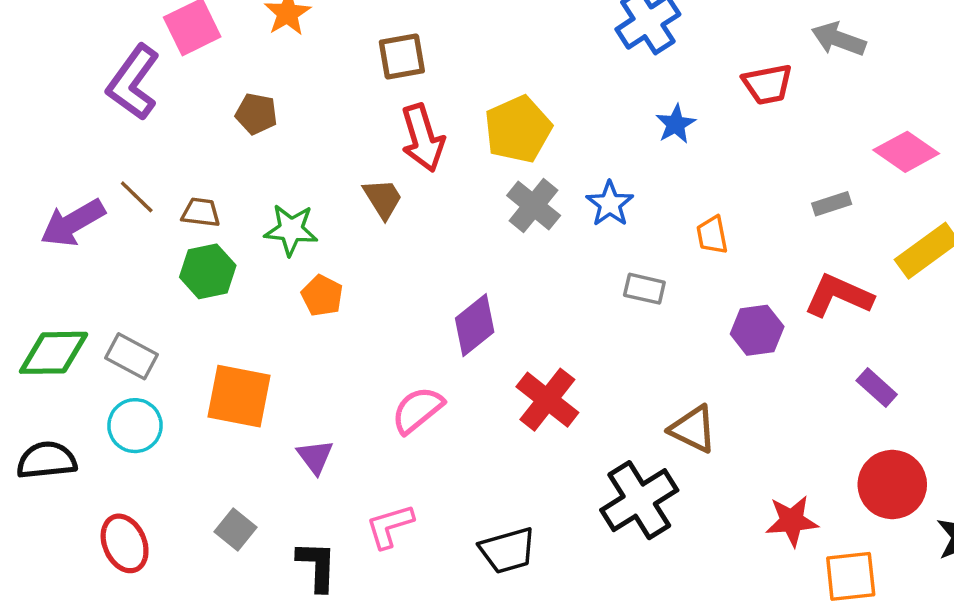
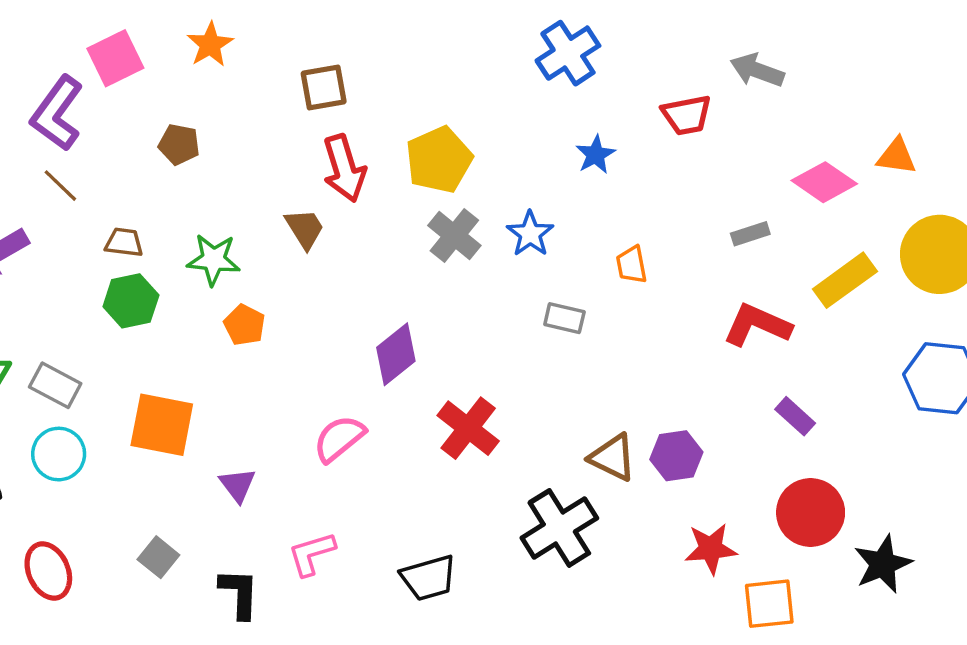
brown line: (137, 197) -> (60, 186), moved
purple hexagon: (757, 330) -> (676, 456), moved

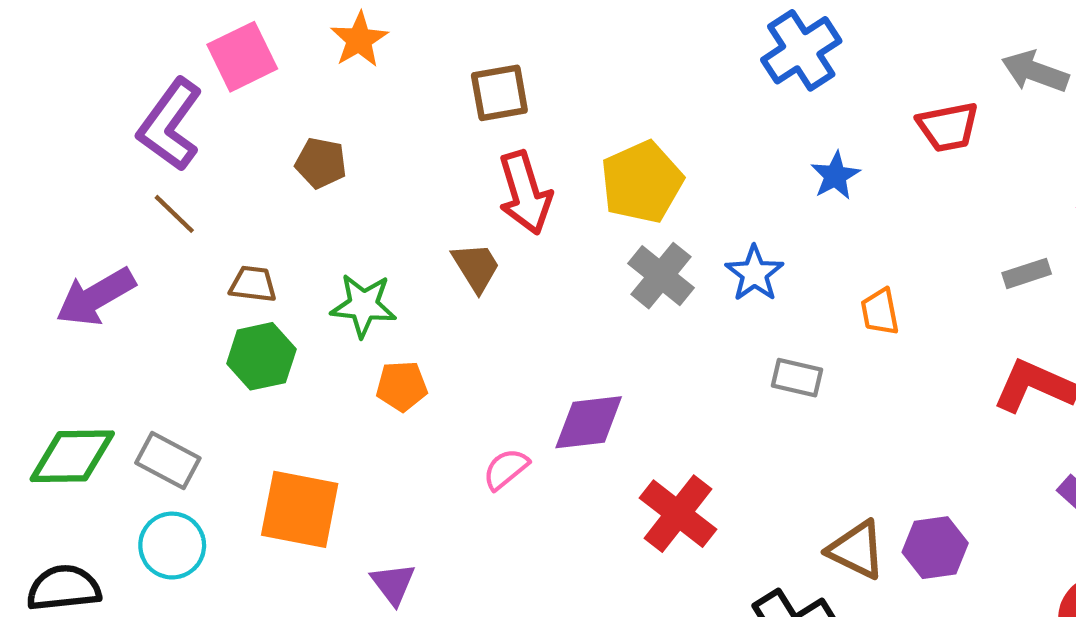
orange pentagon: (244, 325) -> (402, 386), turned -30
purple diamond: (396, 354) -> (589, 422), turned 32
pink semicircle: (339, 439) -> (506, 469), moved, size x0.7

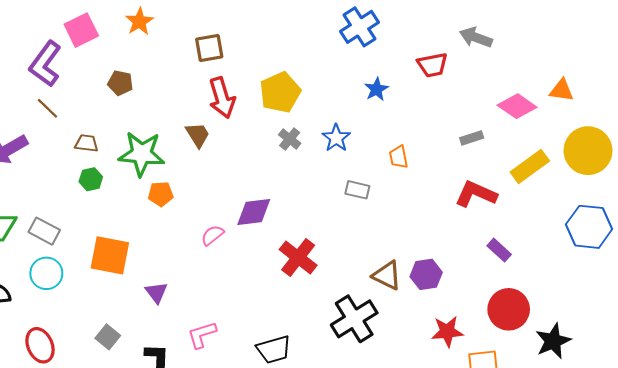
gray cross: (661, 276) -> (290, 139), size x0.7
green star: (363, 305) -> (142, 154), size x1.4
green hexagon: (261, 356) -> (91, 179), size x0.7

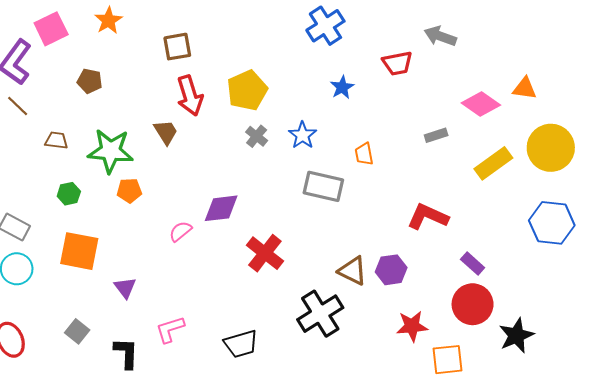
green hexagon: (91, 179) -> (69, 194), moved
gray rectangle: (357, 190) -> (323, 186), size x1.6
red L-shape: (476, 194) -> (428, 217), moved
purple rectangle: (499, 250) -> (473, 264), moved

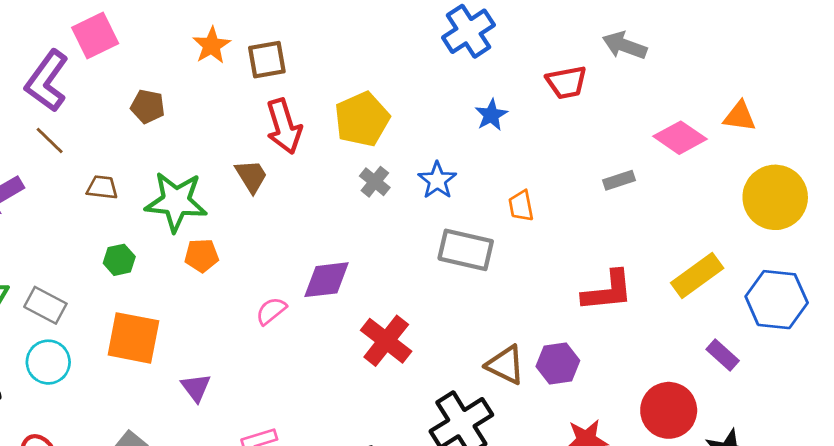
orange star: (108, 20) -> (212, 45), moved
yellow rectangle: (493, 163) -> (697, 275), moved
red L-shape: (428, 217) -> (608, 291), turned 150
purple rectangle: (473, 264) -> (723, 355), moved

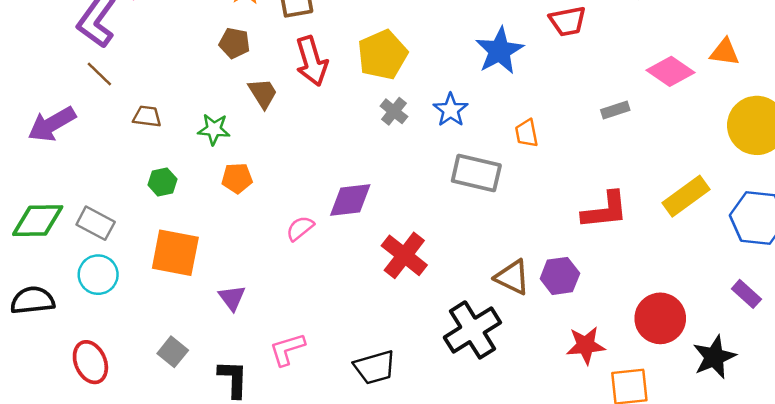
brown pentagon: (148, 106) -> (234, 43), moved
blue star: (491, 115) -> (499, 51), size x1.6
brown trapezoid: (251, 176) -> (263, 93), moved
green star: (176, 202) -> (214, 129), size x0.6
purple rectangle: (723, 355) -> (746, 294), moved

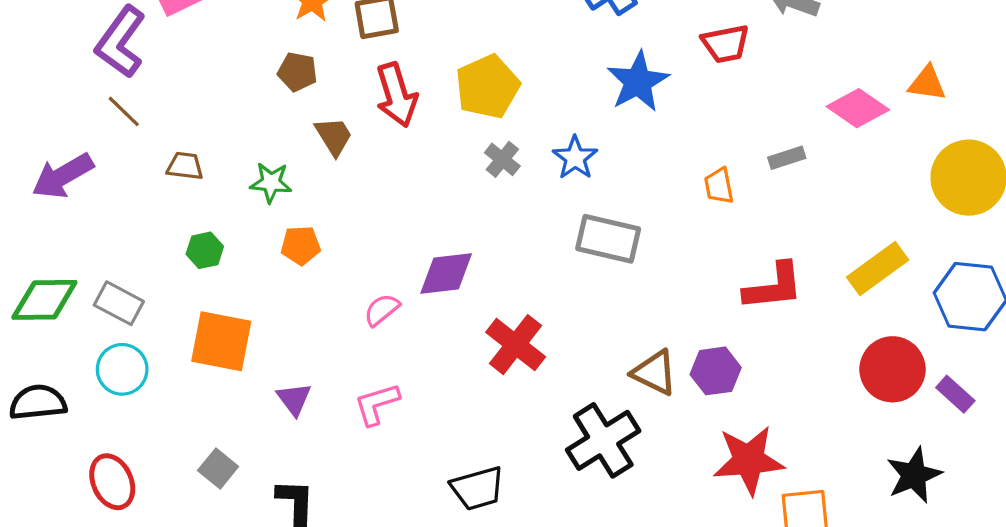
orange trapezoid: (526, 133) -> (719, 186), moved
red circle: (660, 318) -> (892, 369), moved
red star: (586, 345) -> (749, 460), size x1.4
pink L-shape: (287, 349) -> (377, 404), moved

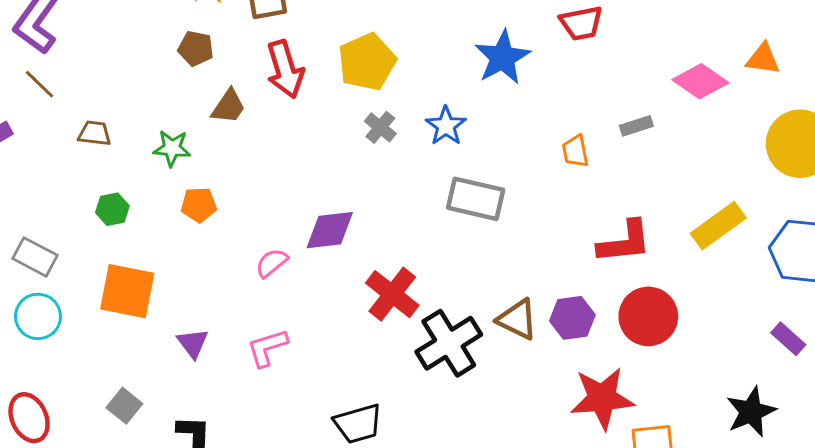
brown trapezoid: (334, 136) -> (229, 107), turned 66
red circle: (892, 369) -> (648, 316), moved
black cross: (603, 440) -> (449, 343), moved

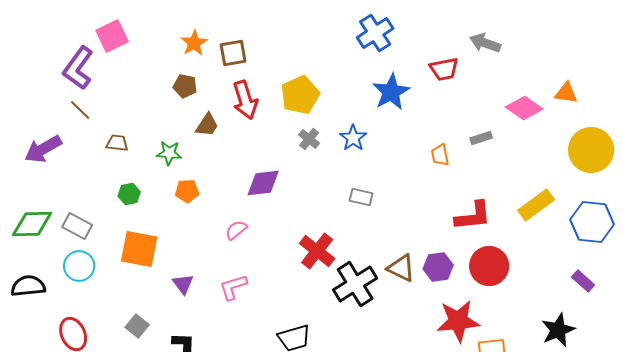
gray rectangle: (476, 199) -> (361, 197), moved, size x0.6
purple diamond: (330, 230) -> (263, 183), moved

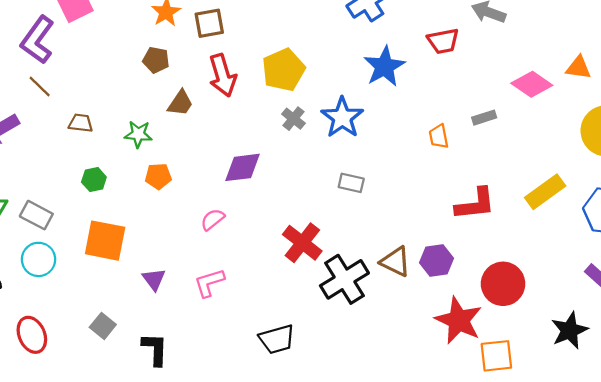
blue star: (353, 138) -> (342, 118), size x1.4
red circle: (489, 266) -> (503, 284), moved
red star: (458, 321) -> (459, 320), turned 30

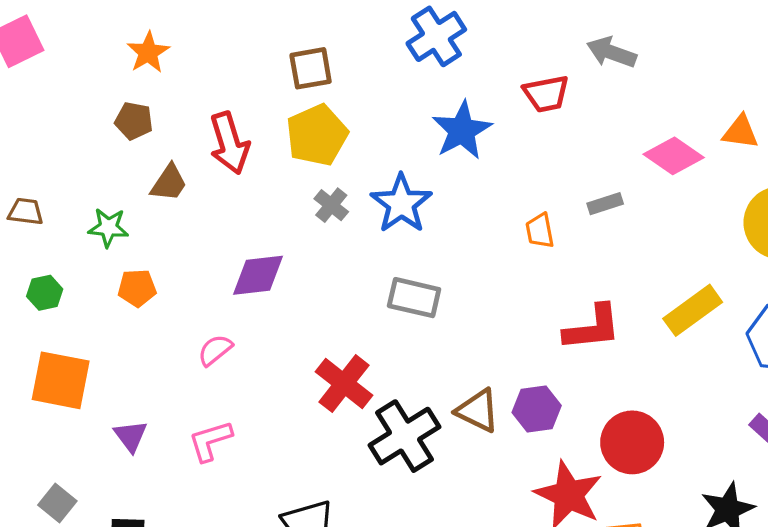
brown square: (209, 23) -> (311, 68), moved
gray rectangle: (351, 183) -> (414, 298), size x1.4

